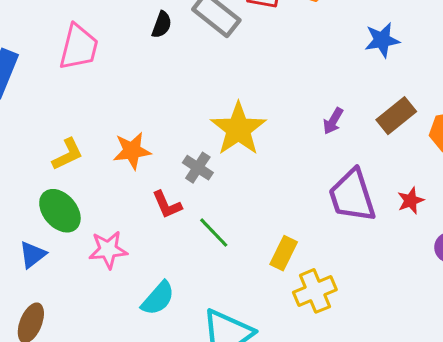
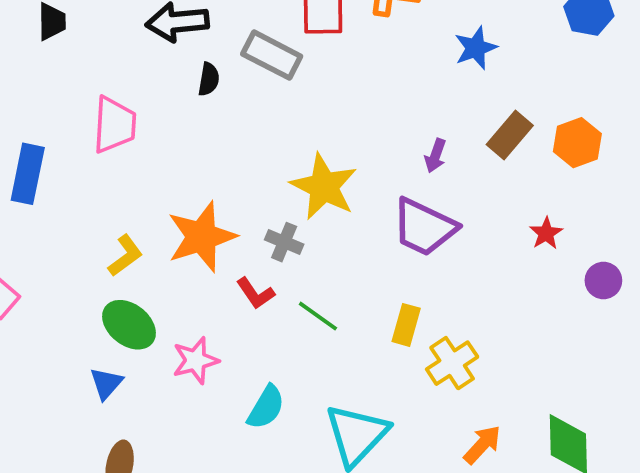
orange star: (132, 151) -> (202, 237), size x1.5
purple trapezoid: (352, 196) -> (424, 227), moved, turned -36

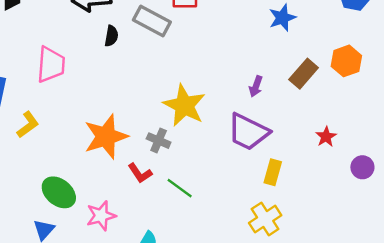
orange hexagon: (577, 143) -> (346, 61), moved
yellow L-shape: (125, 256) -> (28, 125), moved
yellow rectangle: (406, 325) -> (273, 172), moved

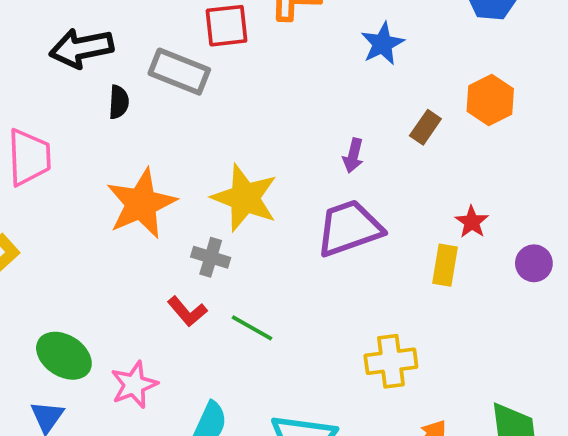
brown rectangle: (304, 74) -> (425, 127), size x0.7
purple trapezoid: (248, 132) -> (349, 228), turned 141
orange star: (106, 137) -> (141, 204), moved
yellow rectangle: (273, 172) -> (445, 265), moved
yellow cross: (265, 219) -> (391, 361), turned 32

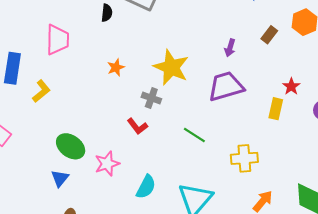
orange star: (141, 204) -> (116, 67), size x0.5
green line: (252, 328) -> (194, 135), moved

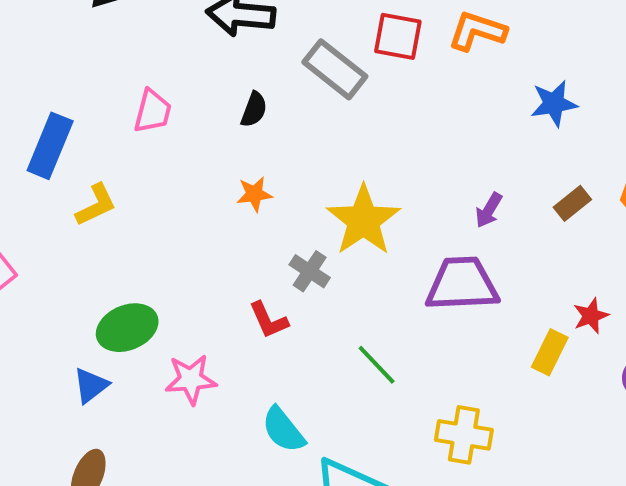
black semicircle: (107, 13) -> (254, 109), moved
pink trapezoid: (57, 40) -> (153, 111), size x0.7
green ellipse: (71, 146) -> (127, 328), turned -72
cyan semicircle: (146, 187) -> (283, 430), moved, turned 100

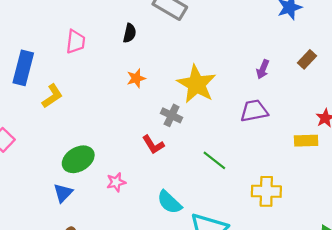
purple trapezoid: (462, 284) -> (254, 111), size x0.7
yellow rectangle: (550, 352) -> (306, 141), turned 70
pink star: (191, 379) -> (116, 182), size x0.7

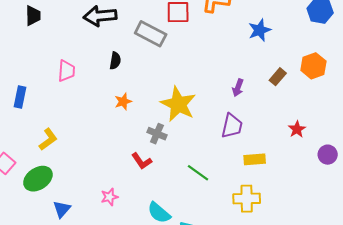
blue rectangle: (23, 68) -> (20, 97), size x0.7
yellow L-shape: (52, 96) -> (48, 139), moved
purple trapezoid: (254, 111) -> (232, 126), turned 116
yellow rectangle: (306, 141) -> (255, 159), moved
green ellipse: (78, 159) -> (38, 179), moved

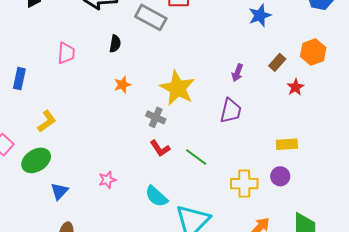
red star: (297, 129) -> (295, 87), moved
purple circle: (328, 155) -> (280, 176), moved
yellow rectangle: (255, 159) -> (287, 144), moved
red L-shape: (142, 161) -> (160, 148), moved

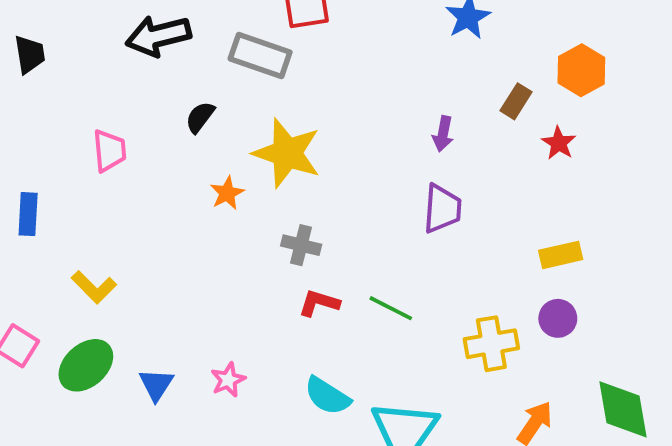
black semicircle: (115, 44) -> (200, 117), turned -144
yellow star: (177, 88) -> (287, 153), moved
yellow L-shape: (47, 121) -> (94, 287), turned 90
red L-shape: (160, 148) -> (319, 303), turned 150
blue triangle: (59, 191) -> (156, 385), moved

